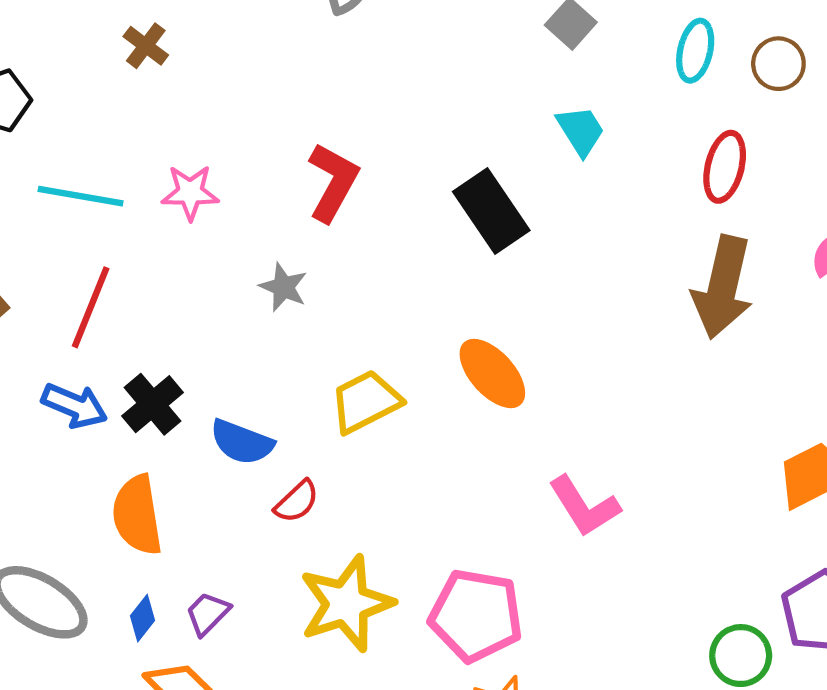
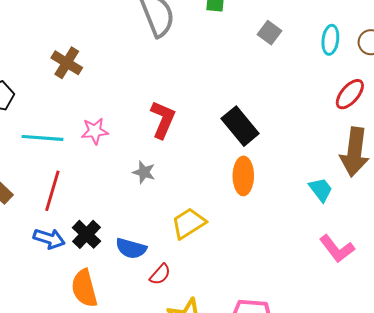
brown cross: (146, 46) -> (67, 63), size x1.4
cyan trapezoid: (581, 131) -> (321, 190), moved
red ellipse: (725, 167) -> (350, 94), turned 32
orange ellipse: (492, 373) -> (243, 176), moved, turned 48
pink L-shape: (584, 506) -> (337, 249), moved

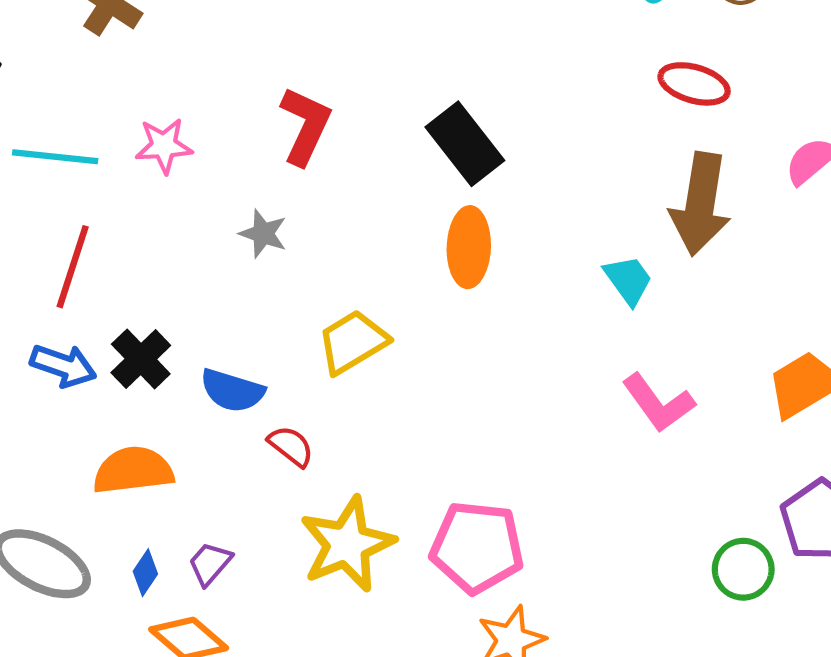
red ellipse: (350, 94) -> (694, 84), turned 64
red semicircle: (160, 274) -> (291, 446), turned -95
orange semicircle: (84, 288) -> (133, 470), turned 96

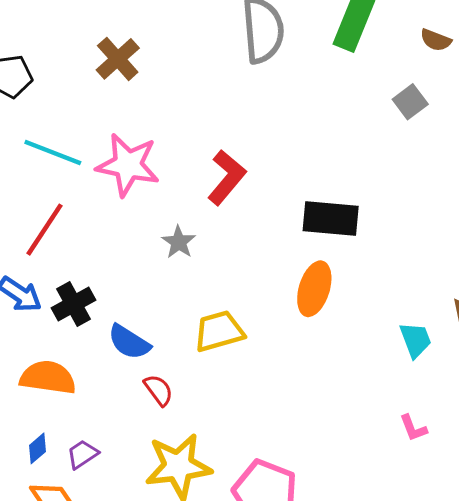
black rectangle: (465, 144) -> (331, 219), turned -62
pink star: (164, 146) -> (128, 165), size x1.6
pink L-shape: (658, 403) -> (413, 428), size x0.6

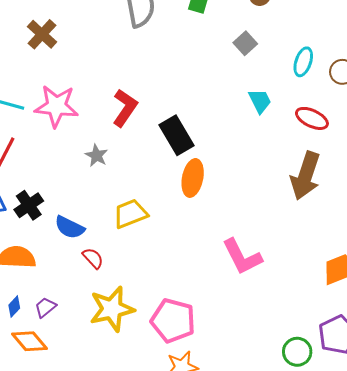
black rectangle: (331, 219) -> (177, 135), moved, turned 60
cyan trapezoid: (416, 340) -> (260, 101), moved
pink L-shape: (413, 428) -> (242, 257), moved, size x2.0

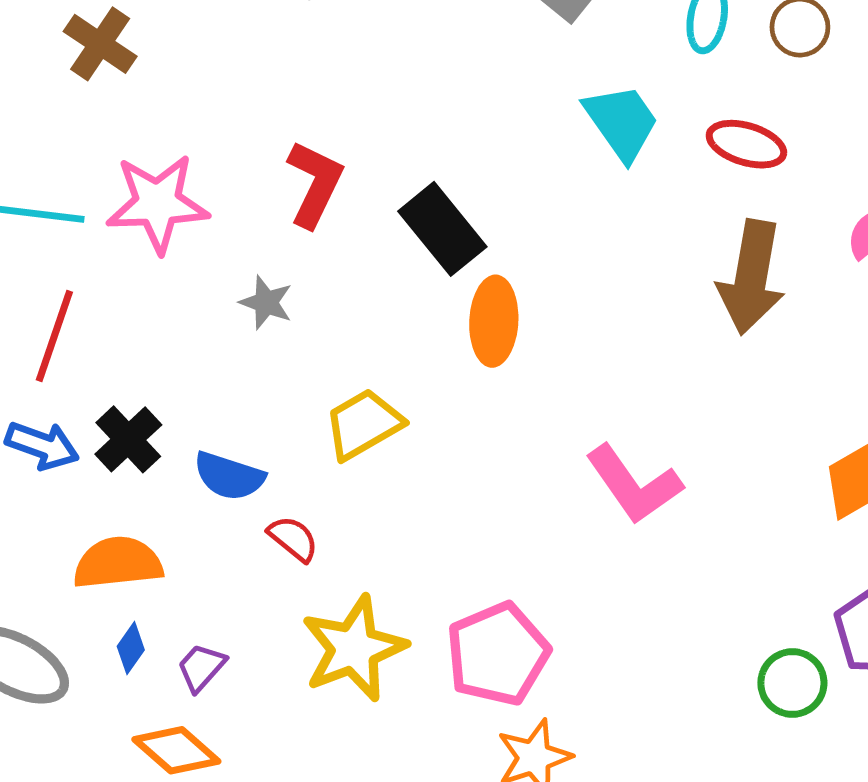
cyan trapezoid: (260, 101) -> (622, 122), size x1.4
blue diamond: (14, 307) -> (131, 648), moved
pink pentagon: (173, 321) -> (498, 654), turned -30

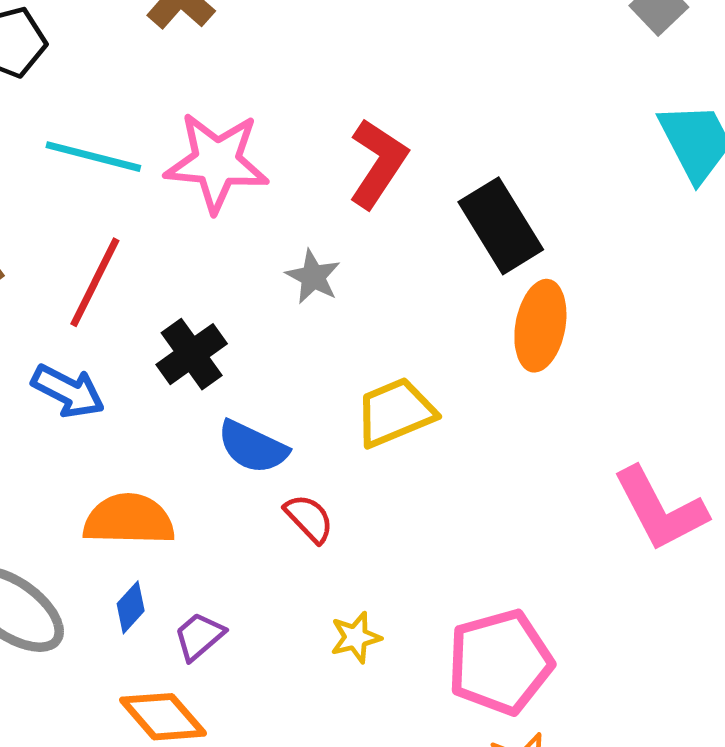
black cross: (128, 439) -> (192, 354), moved
yellow star: (354, 648) -> (356, 637), size x0.5

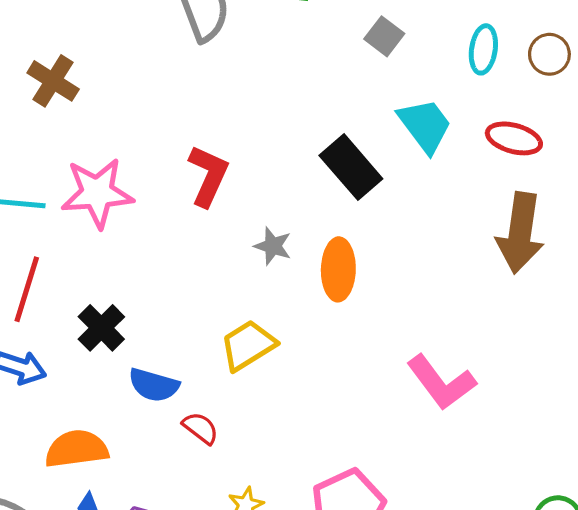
black rectangle: (501, 226) -> (351, 167), moved
gray star: (313, 277) -> (273, 246), moved

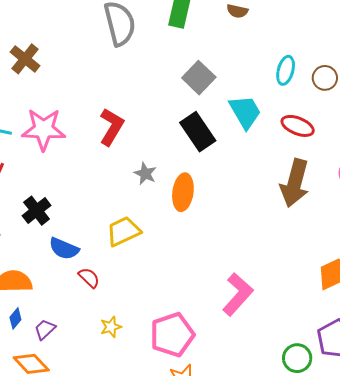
gray square: (384, 36) -> (199, 78), moved, size x1.4
pink L-shape: (441, 382) -> (238, 294), moved, turned -108

